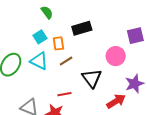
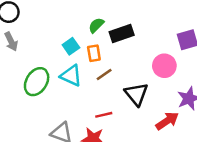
green semicircle: (47, 12) -> (96, 25), moved, turned -96

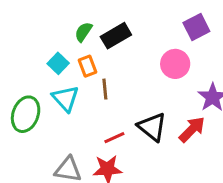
brown line: (104, 74) -> (105, 89), turned -49
cyan triangle: (71, 76) -> (65, 99), turned 35
black triangle: (136, 94) -> (152, 127), moved

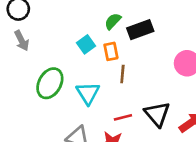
cyan triangle: (65, 99) -> (88, 93), moved

